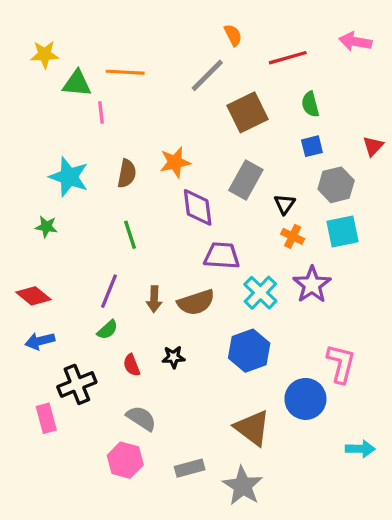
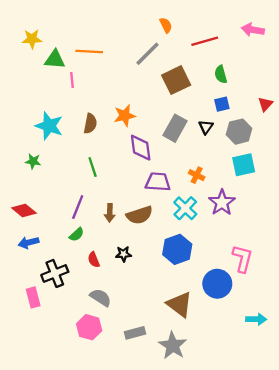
black triangle: (285, 204) -> (206, 127), moved
orange cross: (293, 236) -> (197, 175), moved

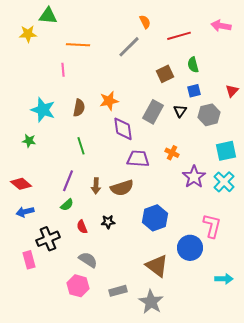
green triangle: (55, 59) -> (48, 16), moved
brown square: (176, 80) -> (165, 74), moved, size x0.7
cyan square: (244, 165) -> (226, 151), moved
cyan cross: (185, 208) -> (224, 182), moved

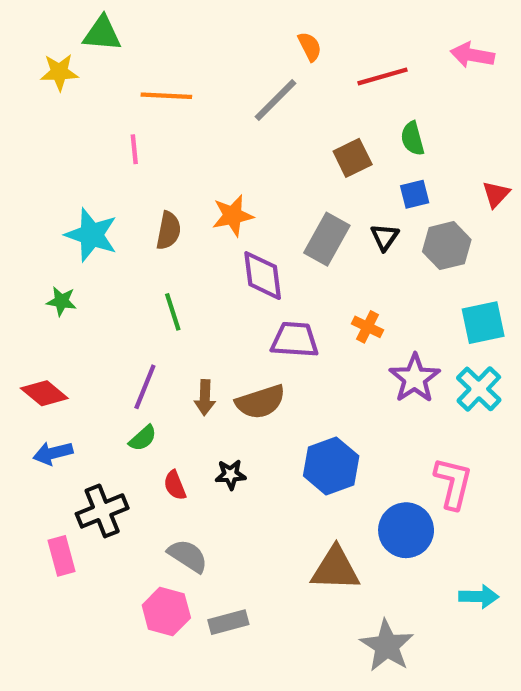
brown triangle: (157, 266) -> (335, 569), turned -35
gray rectangle: (118, 291) -> (228, 622), moved
gray star: (151, 302) -> (387, 646), moved

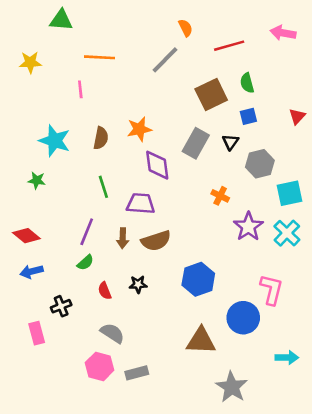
yellow star: (59, 72) -> (30, 62), moved
brown square: (353, 158) -> (211, 94), size x1.4
gray hexagon: (447, 246) -> (260, 164), moved
purple trapezoid: (295, 340) -> (141, 204), moved
black cross: (102, 511) -> (61, 306), size x0.7

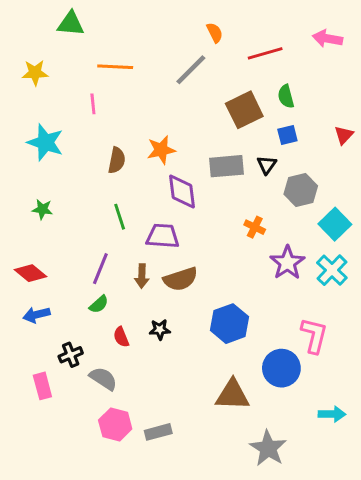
cyan star: (55, 141) -> (45, 142), moved
gray rectangle: (196, 143) -> (227, 166), turned 56
cyan square: (289, 193) -> (335, 224), turned -32
gray semicircle: (112, 333) -> (103, 379), moved

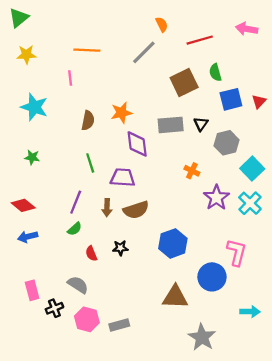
green triangle: (71, 24) -> (19, 18), moved, turned -45
blue square: (287, 135) -> (231, 99), moved, size x1.5
black cross: (71, 355) -> (54, 308), moved

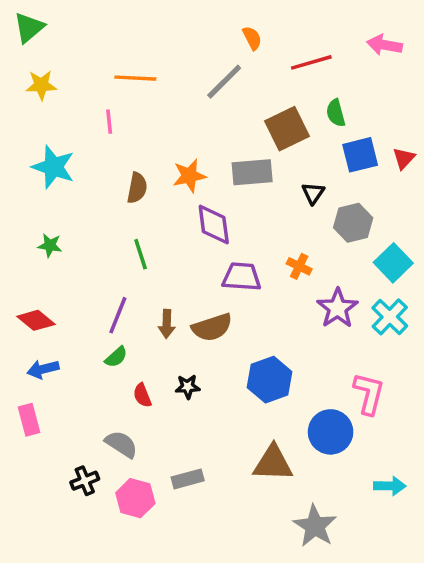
gray rectangle: (171, 125) -> (252, 172), moved
purple trapezoid: (123, 177) -> (242, 277), moved
pink rectangle: (32, 290) -> (29, 420), moved
gray rectangle: (119, 325) -> (188, 479), moved

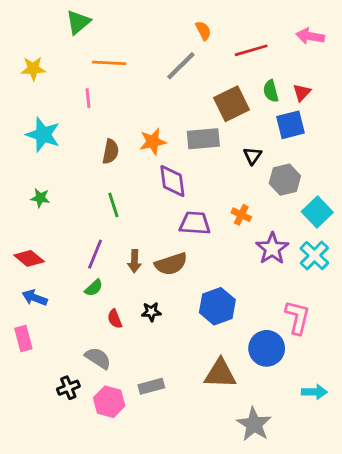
green triangle: (29, 28) -> (78, 22), moved
red triangle: (404, 158) -> (302, 92), moved
blue arrow: (43, 369) -> (35, 298), turned 35

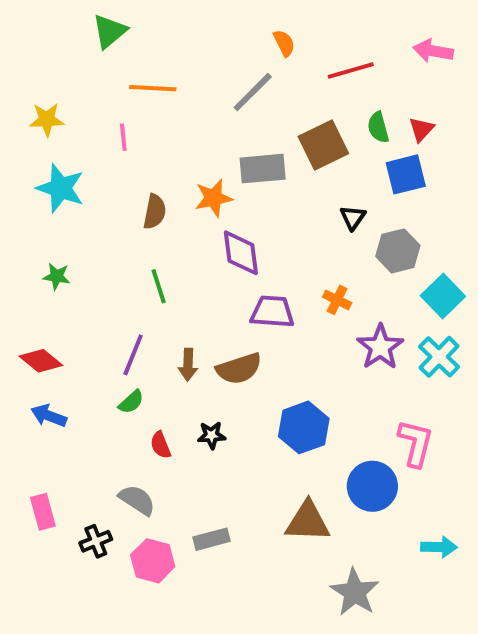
yellow star: (33, 69) -> (47, 120), moved
gray rectangle: (203, 139) -> (263, 169), moved
pink rectangle: (23, 338) -> (43, 512), moved

